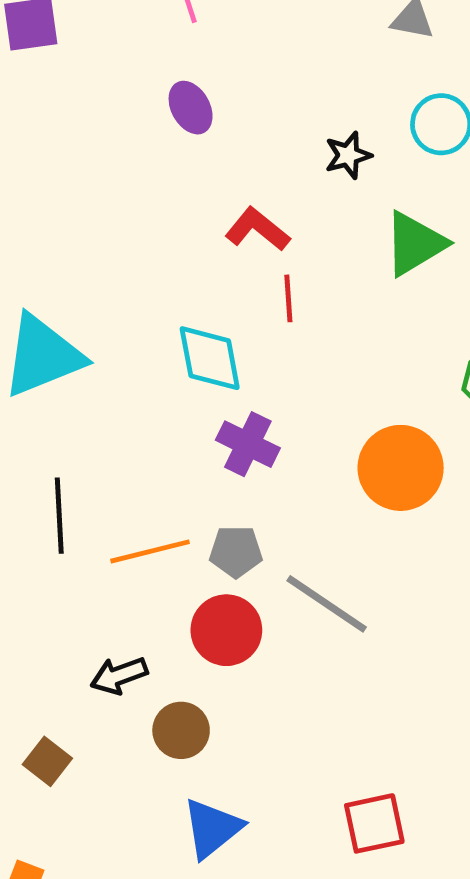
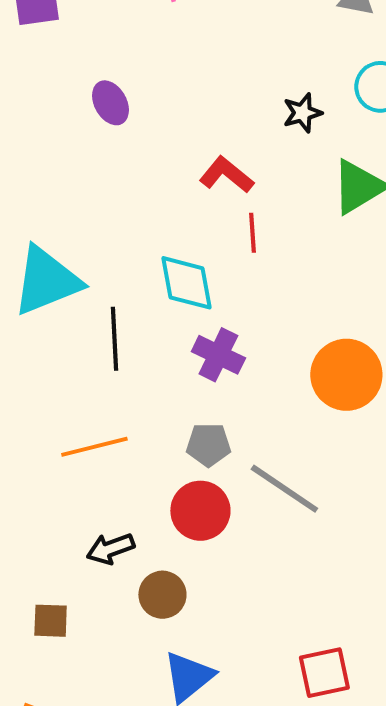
purple ellipse: (191, 108) -> (110, 103), moved
black line: (59, 516) -> (114, 339), moved
orange line: (150, 551) -> (94, 447), moved
brown square: (47, 761) -> (51, 621), turned -36

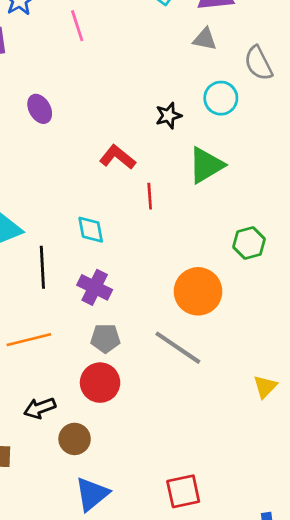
red line: (252, 233) -> (150, 196), moved
cyan diamond: (186, 283) -> (91, 230), size x0.7
purple cross: (218, 355) -> (95, 287), moved
gray line: (284, 489) -> (178, 348), moved

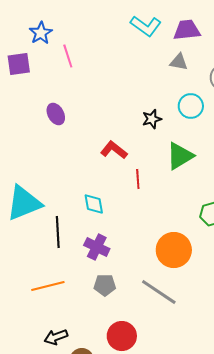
pink line: (77, 26) -> (68, 56), moved
red circle: (100, 383) -> (122, 336), moved

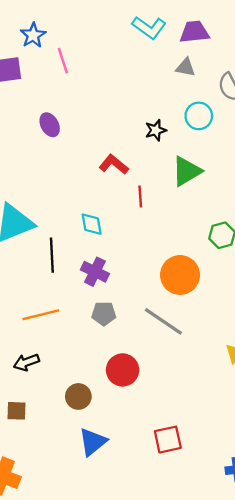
black arrow: (56, 337) -> (26, 362), moved

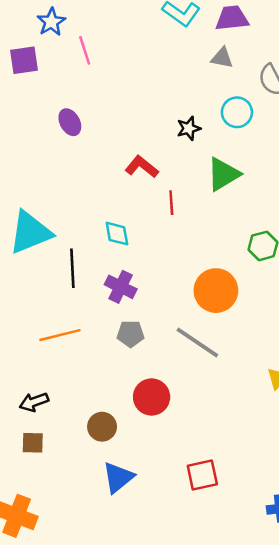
black arrow: (26, 362) -> (34, 402), moved

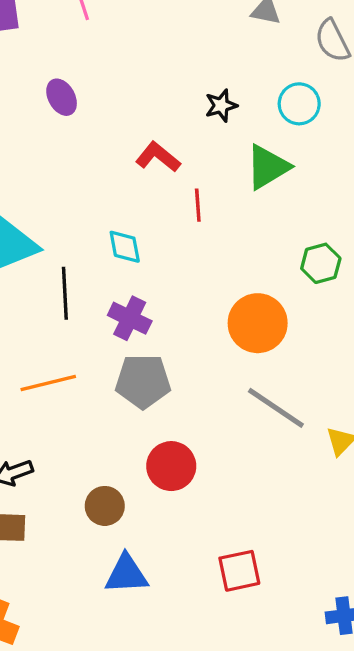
cyan circle: (237, 112) -> (299, 104), moved
gray pentagon: (131, 334) -> (143, 381), size x1.5
gray line: (197, 343) -> (276, 408), moved
blue triangle: (118, 477) -> (126, 574), turned 36

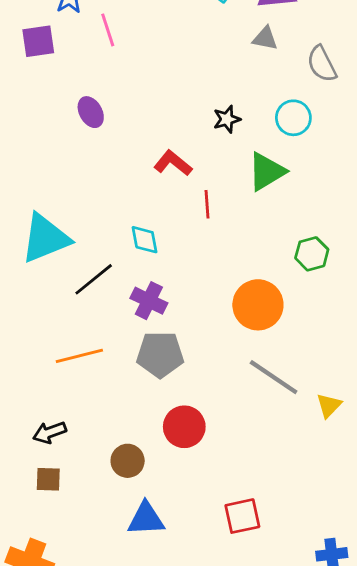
black line: (65, 293) -> (94, 279), turned 54

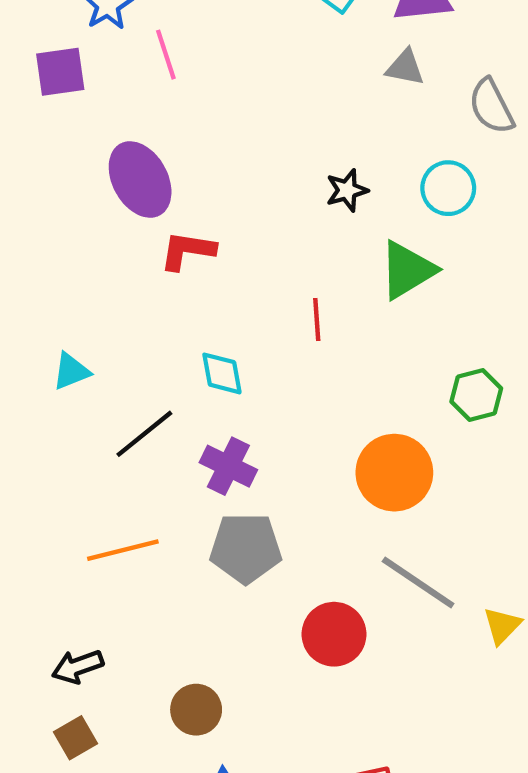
purple ellipse: (91, 112) -> (140, 180), size x1.6
red L-shape: (173, 163) -> (187, 251), moved, turned -30
cyan triangle: (45, 238) -> (71, 371), size x0.5
red circle: (184, 427) -> (334, 634), moved
brown square: (48, 479) -> (75, 738), turned -32

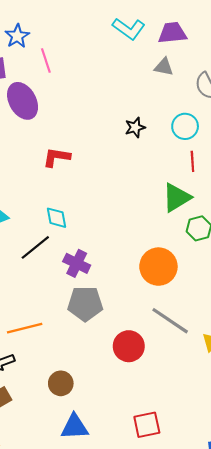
purple ellipse: (140, 180) -> (23, 101), moved
green triangle: (407, 270) -> (177, 198), moved
red line: (317, 320) -> (192, 161), moved
cyan diamond: (222, 373) -> (57, 218), moved
orange line: (123, 550) -> (25, 328), moved

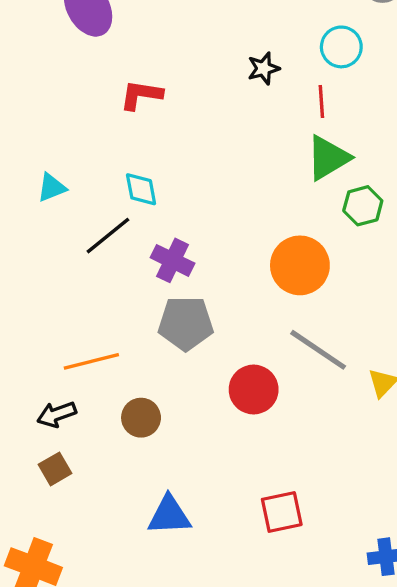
black star: (135, 127) -> (264, 68), moved
red line: (192, 161) -> (321, 102), moved
brown circle: (61, 383) -> (141, 418), moved

